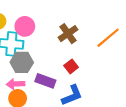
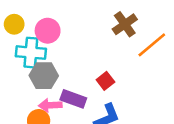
brown cross: (68, 34) -> (125, 24), moved
pink arrow: (16, 84) -> (50, 105), moved

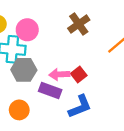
brown cross: (125, 24) -> (79, 24), moved
pink arrow: (50, 105) -> (59, 74), moved

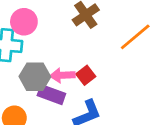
gray hexagon: (24, 70) -> (35, 77), moved

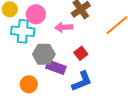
pink arrow: (62, 75) -> (64, 27), moved

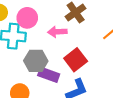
red square: (81, 53) -> (76, 60), size x1.5

